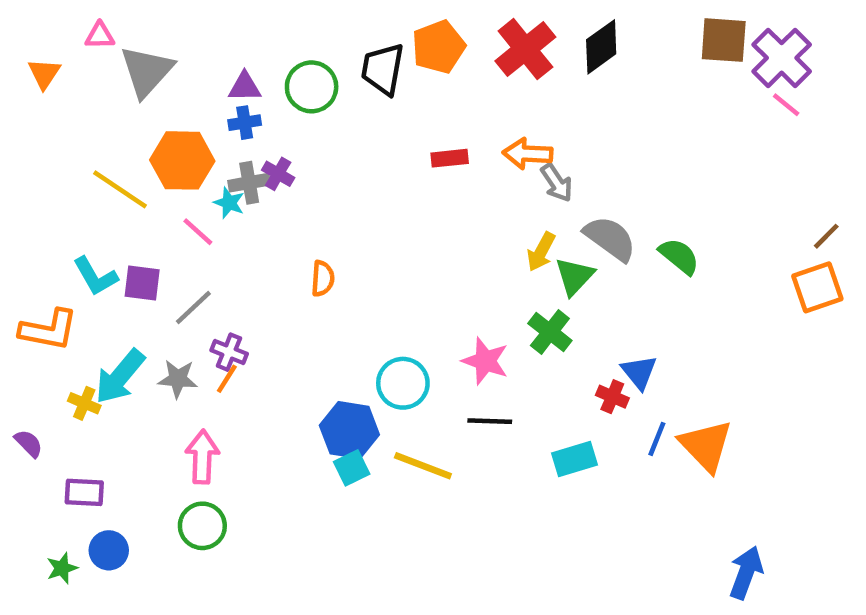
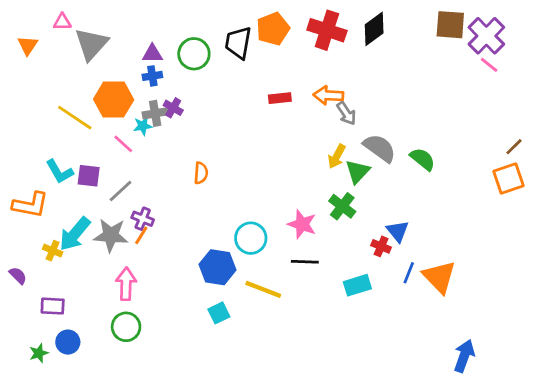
red cross: (525, 49) -> (327, 30), turned -33
cyan star: (229, 203) -> (143, 126), turned -30
gray star: (178, 379) -> (111, 235), size x1.4
cyan square: (352, 468) -> (219, 313), moved

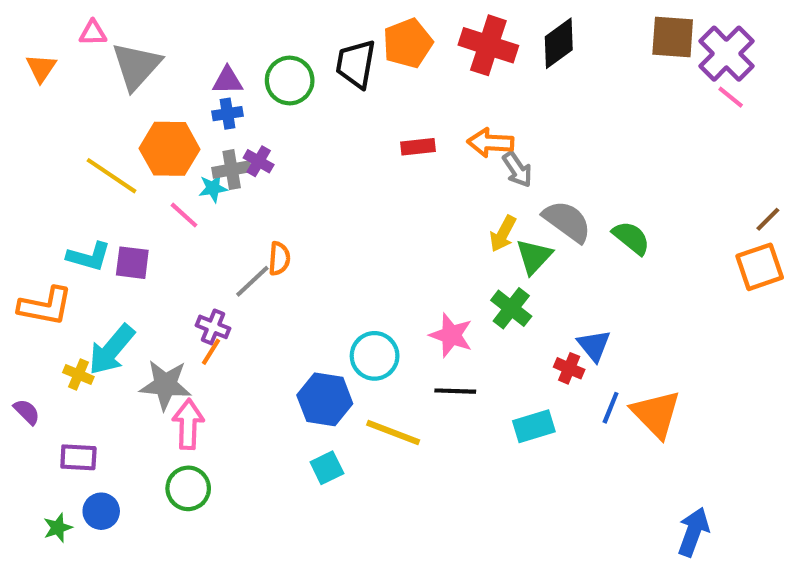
cyan L-shape: (60, 172) -> (89, 256), turned -44
orange semicircle: (201, 173) -> (279, 259), moved
gray line: (120, 191) -> (252, 281), moved
gray star: (111, 235) -> (165, 385), moved

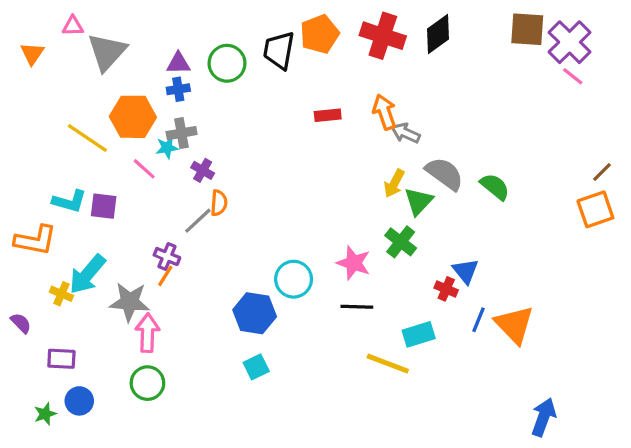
orange arrow: (490, 143) -> (384, 112), turned 68
purple cross: (259, 161) -> (203, 170), moved
gray arrow: (517, 170) -> (406, 133), turned 148
yellow line: (393, 432) -> (388, 364), moved

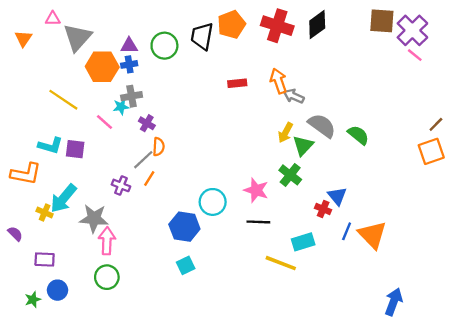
orange hexagon: (133, 117) -> (102, 67), moved
orange line: (165, 276) -> (149, 178), moved

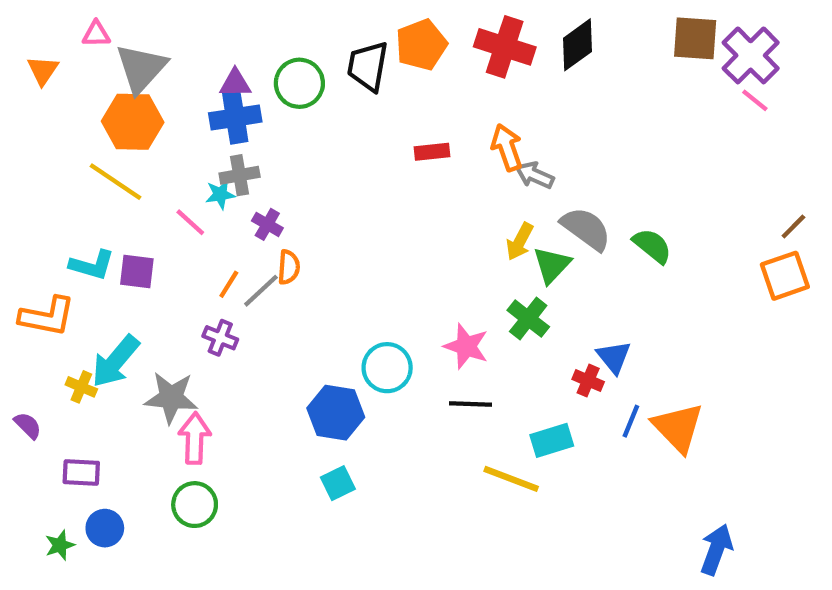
blue cross: (129, 64) -> (235, 117), size x1.6
orange hexagon: (102, 67) -> (133, 122), moved
orange line: (149, 178) -> (229, 284), moved

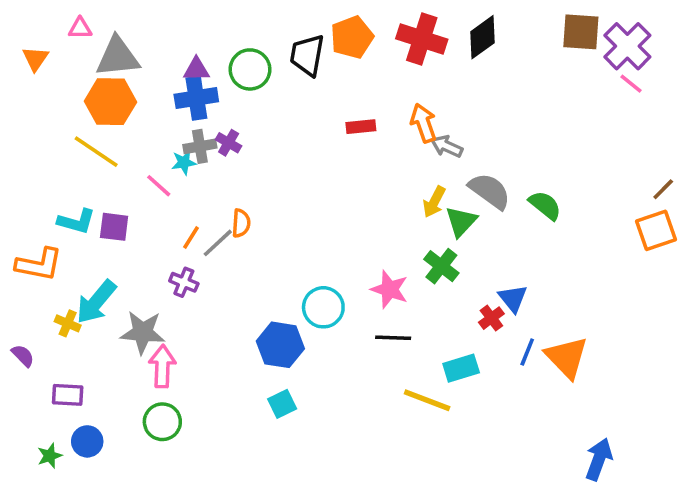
gray triangle: (141, 68) -> (118, 57), turned 42
purple cross: (267, 224) -> (229, 143), moved
red cross: (588, 381) -> (491, 318), turned 30

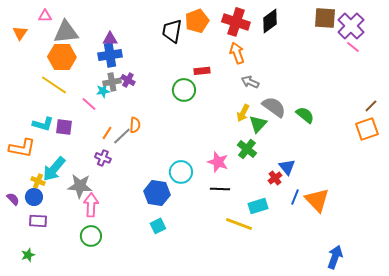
green circle: (250, 69) -> (184, 90), moved
orange arrow: (423, 123) -> (237, 53), moved
blue circle: (87, 441) -> (34, 197), moved

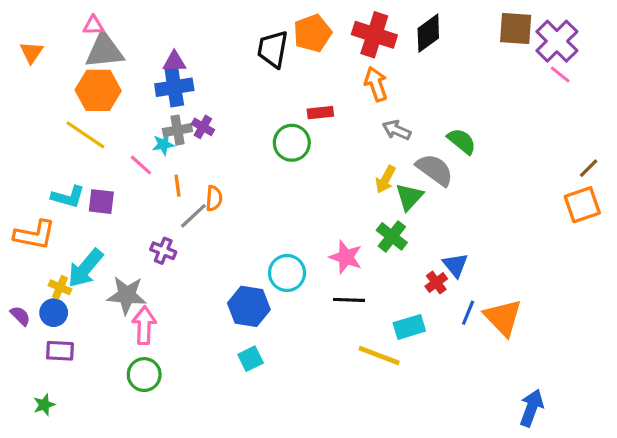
pink triangle: (45, 16) -> (93, 25), moved
green semicircle: (305, 115) -> (462, 141), moved
orange line: (107, 133) -> (177, 186), moved, turned -40

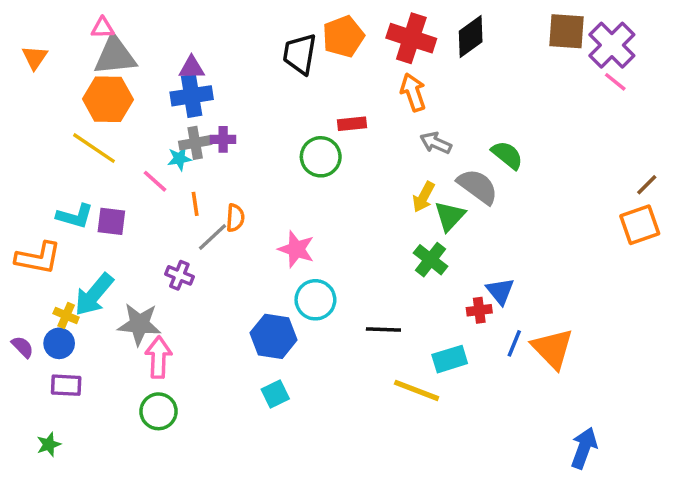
purple cross: (203, 127) -> (223, 139), turned -30
pink star: (346, 257) -> (296, 249), moved
red cross: (436, 282) -> (479, 310), turned 30

